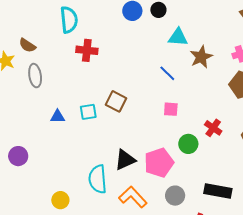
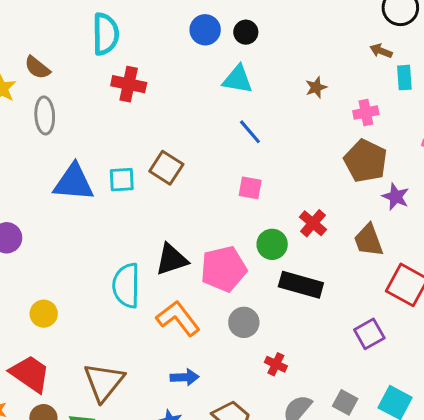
cyan triangle: (178, 37) -> (238, 79), moved
brown star: (201, 57) -> (316, 87), moved, size x0.6
blue triangle: (58, 117) -> (74, 182), size x1.8
black rectangle: (218, 191) -> (301, 285), moved
yellow circle: (60, 200) -> (44, 314), moved

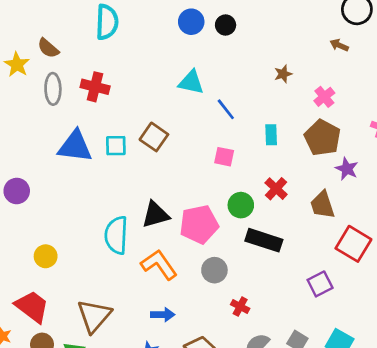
cyan rectangle: (404, 78) -> (271, 135), moved
cyan triangle: (238, 79) -> (191, 82), moved
red cross: (129, 84) -> (95, 87), moved
pink cross: (366, 113) -> (324, 97), turned -30

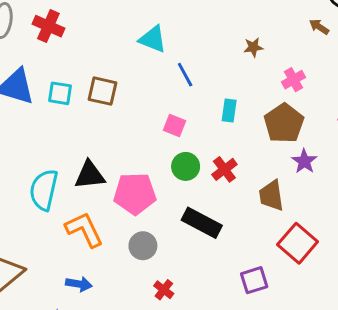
brown square: (154, 137) -> (103, 91), turned -32
green circle: (241, 205) -> (186, 166), moved

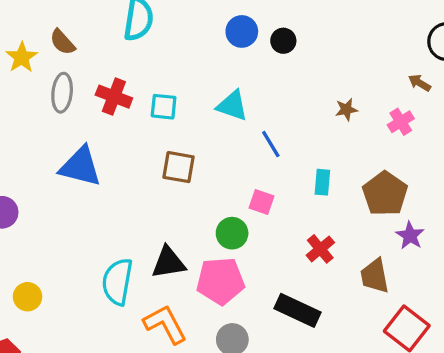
pink cross: (293, 80) -> (401, 122), moved
cyan square: (60, 93) -> (164, 107), moved
green circle: (186, 166) -> (232, 233), moved

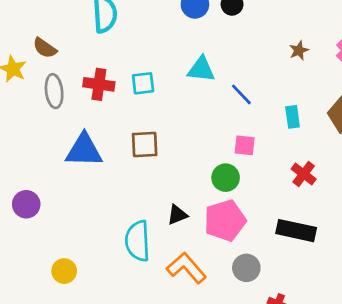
brown square: (178, 167) -> (145, 144), moved
black triangle: (168, 262) -> (177, 215), size x0.7

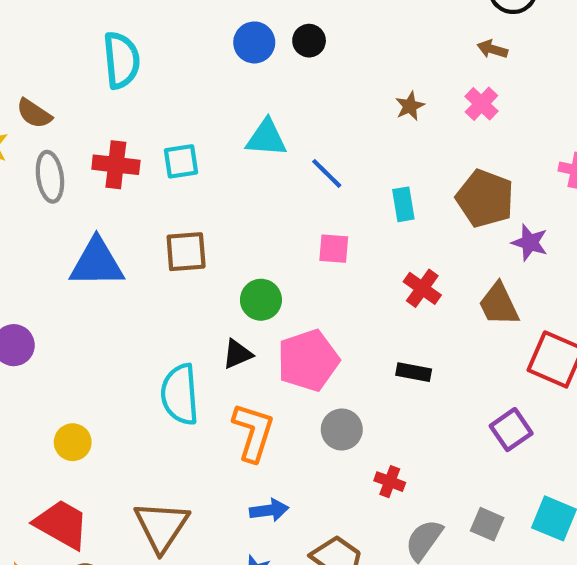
green circle: (226, 178) -> (261, 300), moved
black rectangle: (296, 231) -> (414, 372), size x0.6
orange L-shape: (186, 268) -> (253, 432), turned 60

